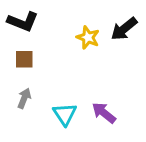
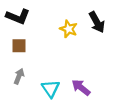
black arrow: (124, 29) -> (97, 22), turned -80

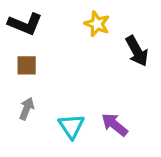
black arrow: (97, 22) -> (137, 51), moved
yellow star: (69, 29) -> (97, 24), moved

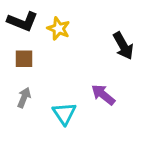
yellow star: (97, 24) -> (59, 29), moved
purple arrow: (115, 125) -> (103, 95), moved

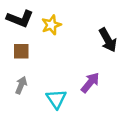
yellow star: (59, 29) -> (51, 25), turned 30
purple arrow: (103, 95) -> (90, 83), turned 90

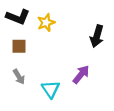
black arrow: (108, 40) -> (97, 36), turned 45
gray arrow: (21, 85) -> (19, 77), turned 126

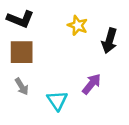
yellow star: (46, 23) -> (78, 25), moved, turned -30
brown square: (19, 46) -> (22, 52), size x1.5

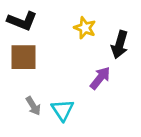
purple arrow: (92, 84) -> (100, 78), moved
gray arrow: (22, 86) -> (33, 106), moved

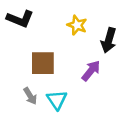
brown square: (24, 57) -> (43, 63), moved

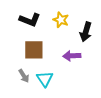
black L-shape: (20, 19) -> (30, 20), moved
purple arrow: (91, 71) -> (72, 56), turned -132

